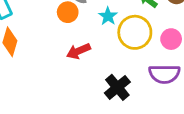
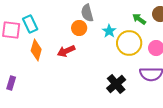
red arrow: (78, 51) -> (66, 51), moved

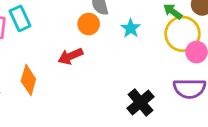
yellow circle: (129, 43) -> (183, 34), moved
orange diamond: (36, 50) -> (28, 80), moved

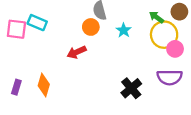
cyan rectangle: (20, 18) -> (37, 23), turned -42
orange diamond: (28, 80) -> (44, 85), moved

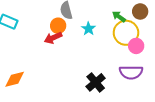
red arrow: (77, 52) -> (53, 38), moved
orange diamond: (44, 85) -> (15, 79), turned 60

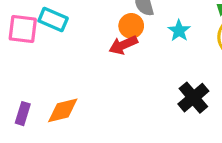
black cross: (96, 82) -> (193, 98), moved

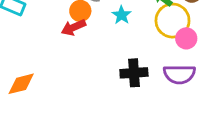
black cross: (193, 98) -> (134, 73), turned 36

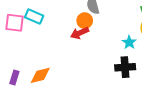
cyan star: (122, 15) -> (129, 42), moved

